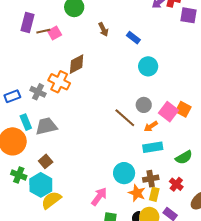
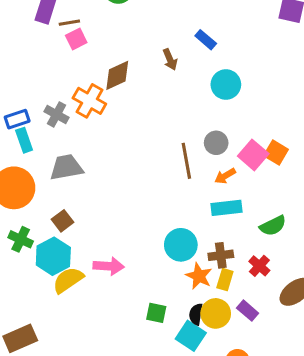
brown arrow: (103, 29) -> (170, 59), moved
pink square: (55, 33) -> (76, 39), moved
brown line: (125, 118) -> (186, 161), turned 35
cyan rectangle: (26, 122) -> (24, 140), moved
pink arrow: (99, 197) -> (109, 266), moved, turned 54

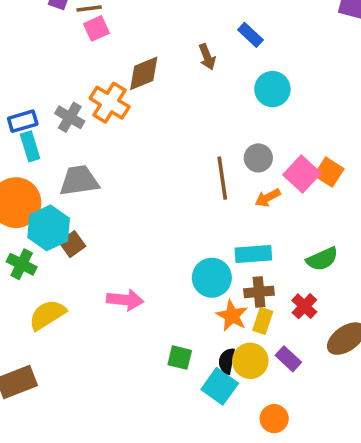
cyan rectangle: (226, 208) -> (253, 254), moved
cyan hexagon: (53, 256) -> (49, 228), moved
yellow semicircle: (68, 280) -> (47, 315), moved

